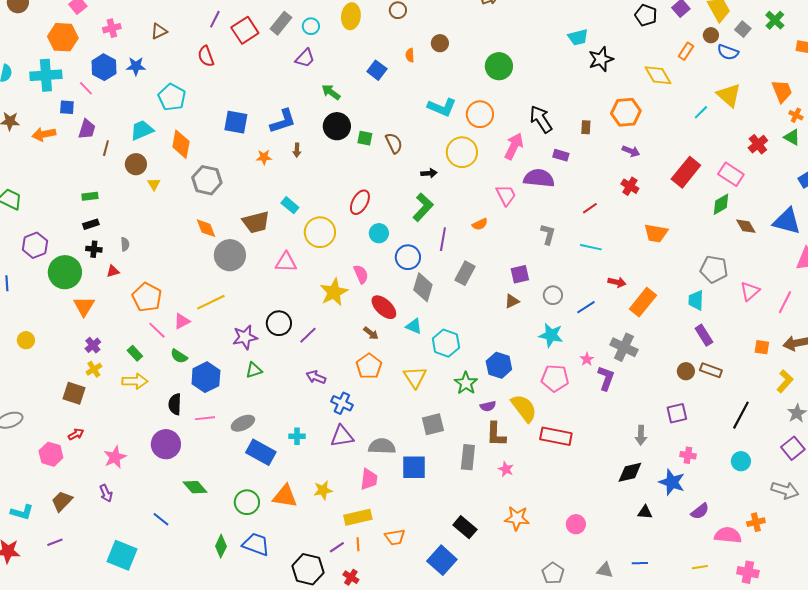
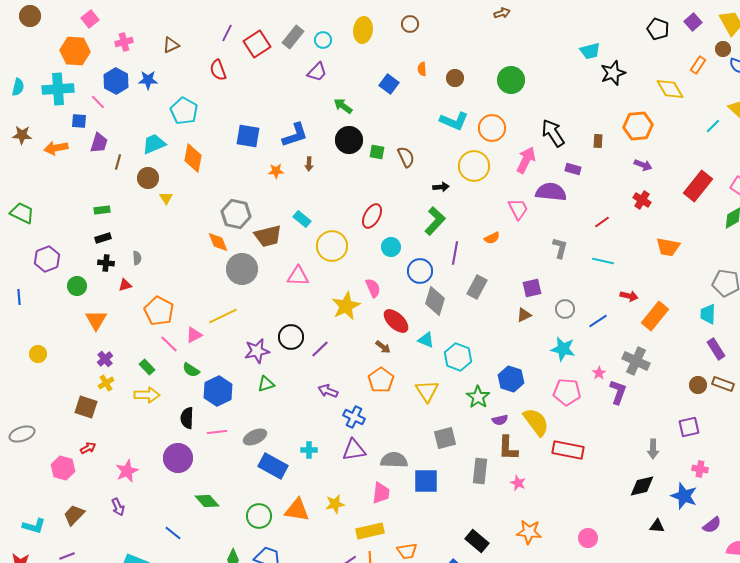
brown circle: (440, 43) -> (455, 78), moved
gray hexagon: (207, 180) -> (236, 214), moved
green circle: (65, 272) -> (77, 286), size x0.6

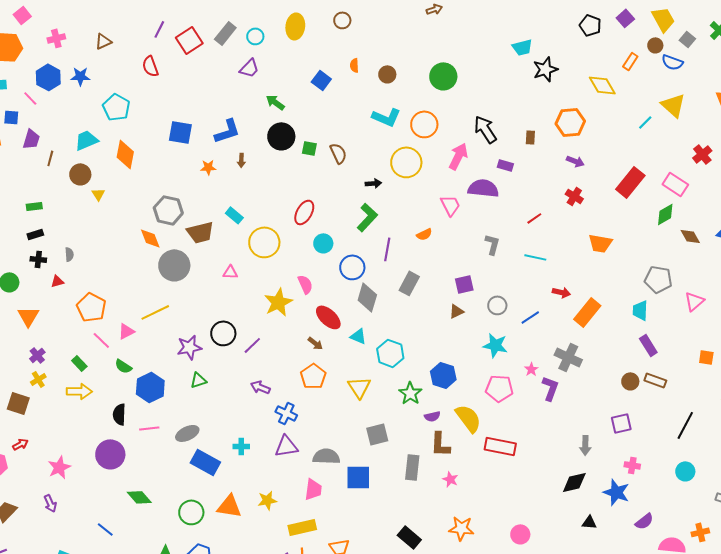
pink triangle: (298, 276) -> (230, 272), size x0.7

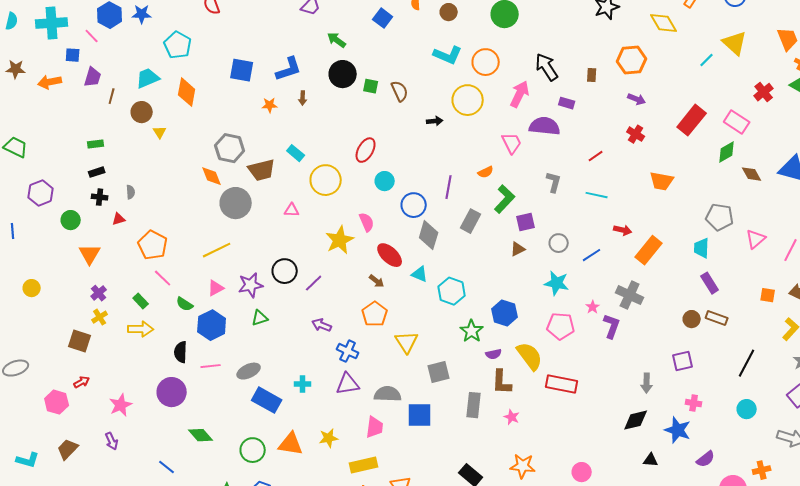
green L-shape: (367, 217) -> (505, 199), moved
pink triangle: (126, 331) -> (216, 288), moved
yellow triangle: (359, 387) -> (407, 342), moved

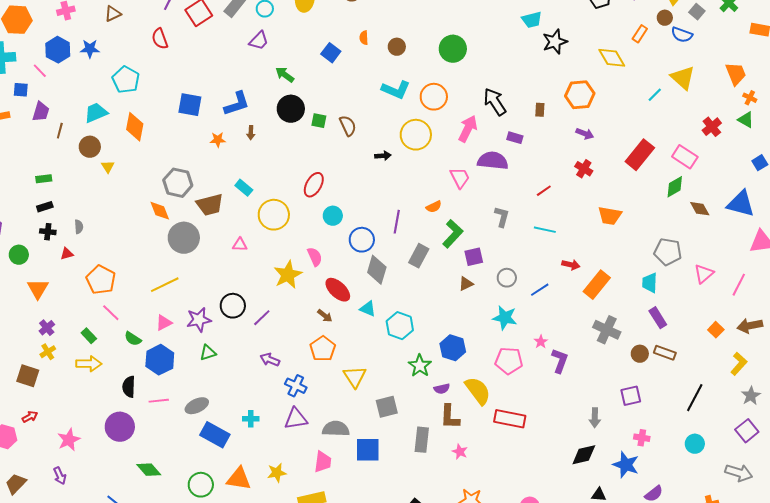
gray cross: (630, 295) -> (607, 330), moved
orange square: (768, 295) -> (716, 330), turned 35

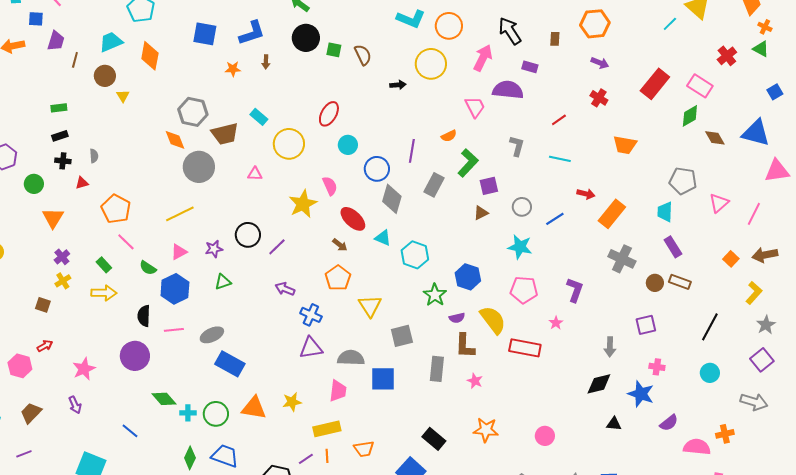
purple star: (199, 320) -> (214, 249), size x0.7
pink star: (541, 342) -> (556, 323), moved
brown square: (28, 376) -> (43, 305), size x0.7
cyan cross: (251, 419) -> (188, 413), moved

